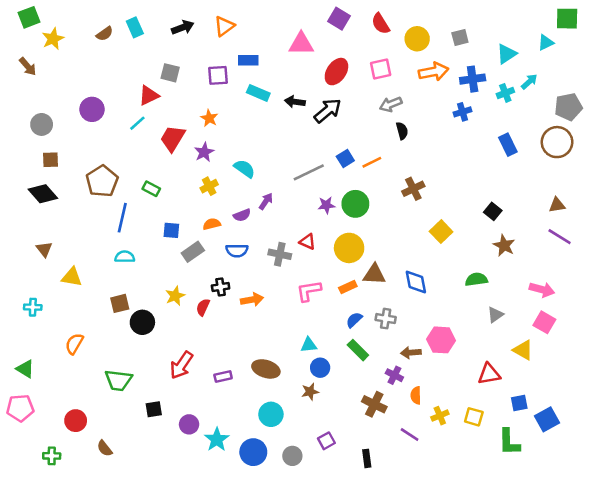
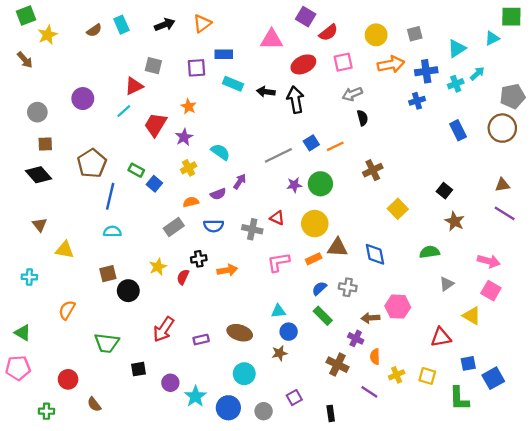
red semicircle: (381, 24) -> (328, 33), moved, turned -96
red ellipse: (336, 72) -> (303, 64), turned 30
black arrow: (328, 111) -> (295, 100), turned -60
blue square: (171, 230) -> (154, 184), moved, turned 35

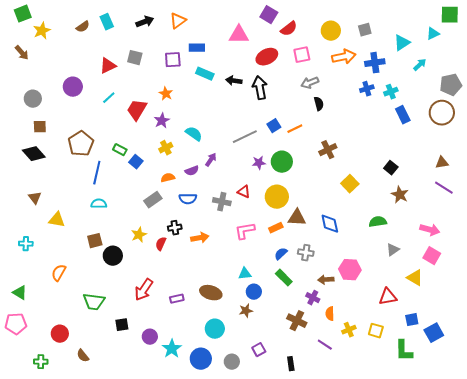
cyan cross: (456, 84) -> (391, 92), moved
red triangle: (134, 86) -> (108, 66), moved

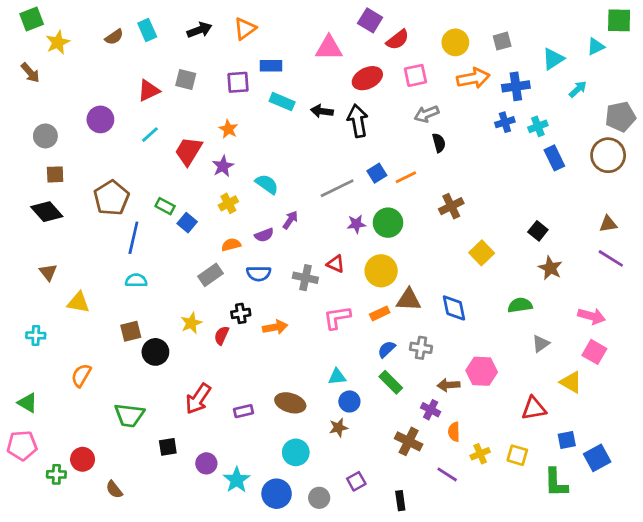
green cross: (41, 362) -> (56, 474), moved

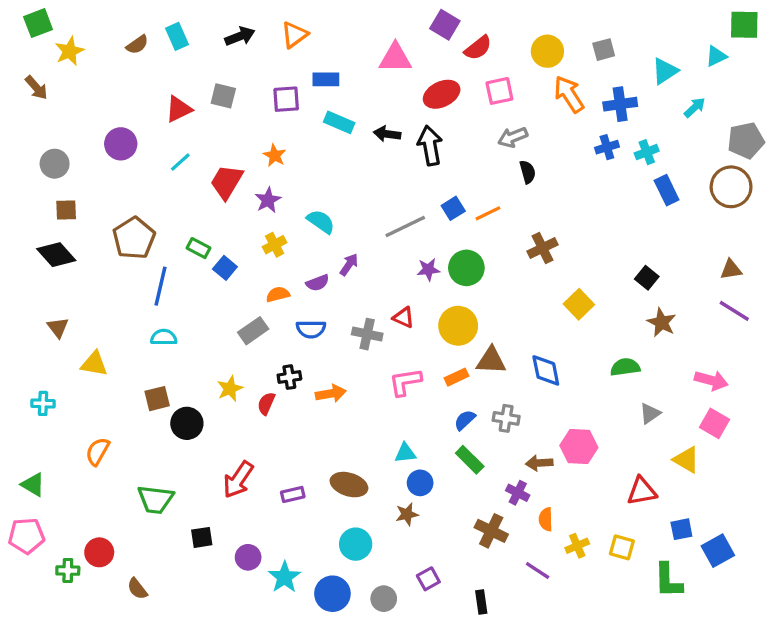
orange arrow: (473, 78) -> (569, 94), turned -112

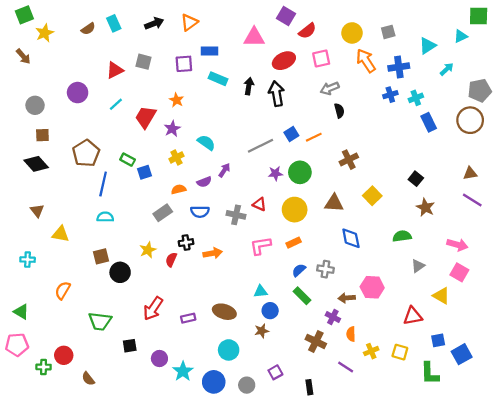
black arrow: (387, 134) -> (249, 86), turned 91
blue square: (225, 268) -> (145, 172), turned 32
brown triangle: (491, 360) -> (334, 203), moved

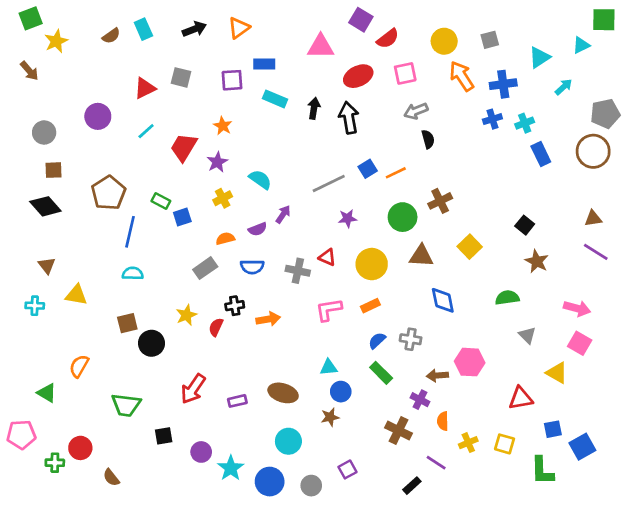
green circle: (300, 172) -> (403, 217), moved
cyan cross: (28, 260) -> (35, 306), moved
gray triangle: (418, 266) -> (527, 335), turned -40
green triangle: (21, 312) -> (47, 393), moved
black rectangle: (309, 387) -> (412, 486), moved, turned 56

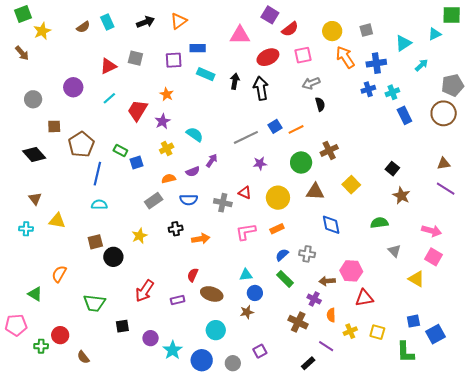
brown square: (53, 170) -> (54, 126), moved
red semicircle: (216, 327) -> (193, 275), moved
red triangle: (521, 398) -> (364, 298), moved

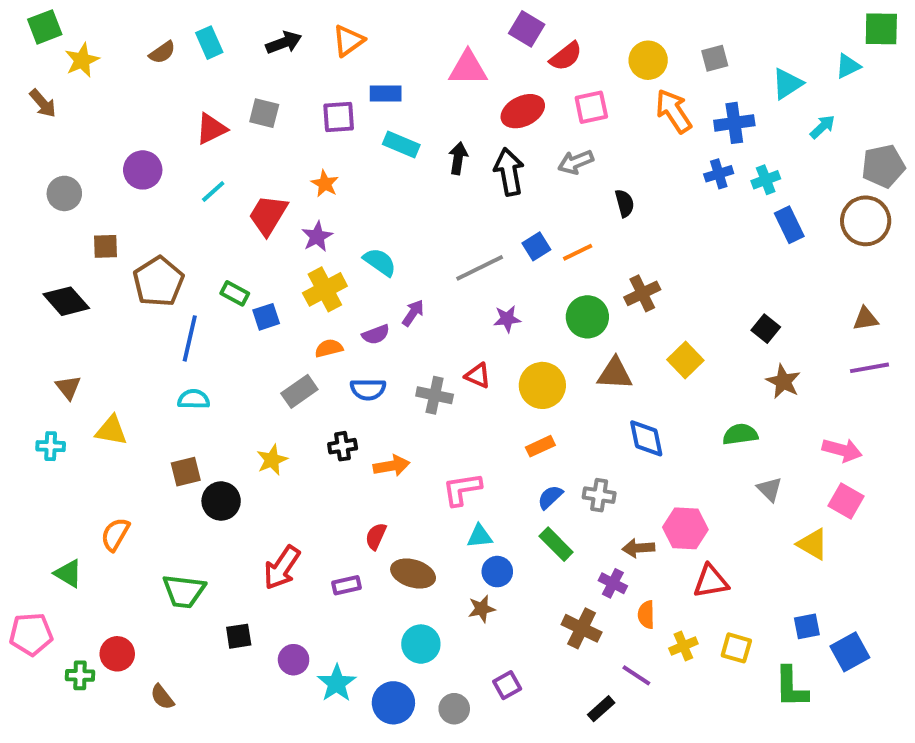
gray arrow: (311, 83) -> (576, 162), moved
yellow cross: (167, 148) -> (325, 289), size x1.5
purple line: (446, 189) -> (870, 368), turned -42
pink L-shape: (246, 232) -> (462, 489), moved

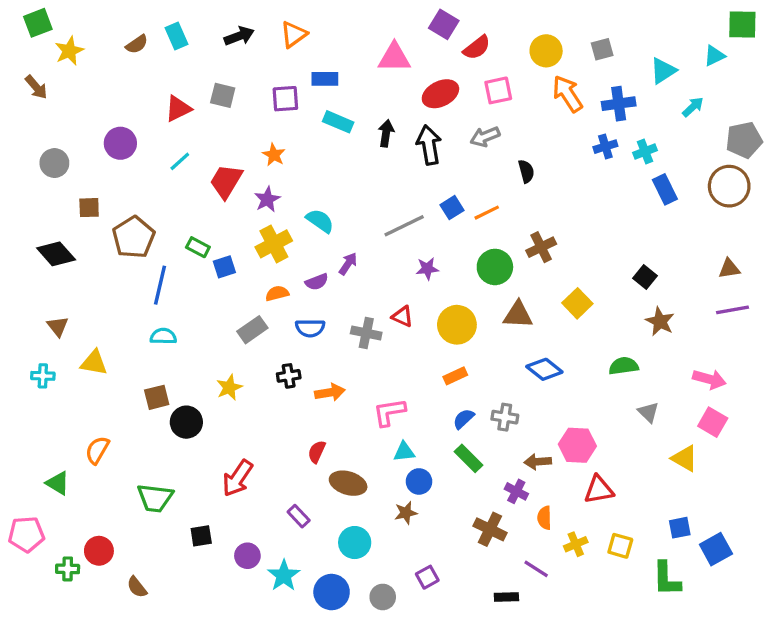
blue diamond: (646, 438) -> (544, 369), turned -40
purple rectangle: (346, 585) -> (299, 516), moved, turned 60
black rectangle: (601, 709) -> (506, 597), turned 40

